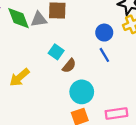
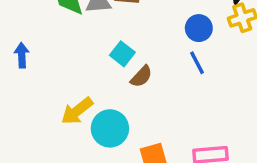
yellow arrow: (19, 77) -> (77, 111), moved
cyan circle: (82, 92) -> (110, 128), moved

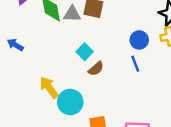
blue arrow: (22, 55) -> (15, 45), turned -63
yellow arrow: (77, 111) -> (49, 87), turned 85

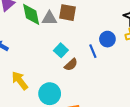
blue line: (135, 64) -> (93, 51), moved
yellow arrow: (49, 87) -> (20, 81), moved

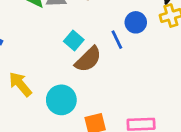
brown semicircle: (71, 65) -> (88, 59), size x1.5

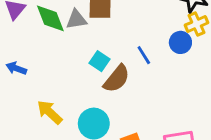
blue circle: (136, 22) -> (180, 42), moved

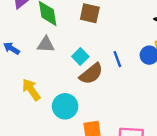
gray triangle: (76, 19) -> (46, 45), moved

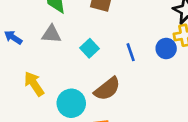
brown semicircle: (91, 74) -> (107, 89), moved

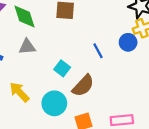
cyan square: (89, 48) -> (62, 68), moved

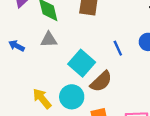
cyan square: (62, 68) -> (82, 63), size x1.6
yellow arrow: (19, 92) -> (42, 99), moved

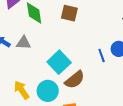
gray triangle: (49, 40) -> (24, 43), moved
blue line: (118, 48) -> (102, 55), moved

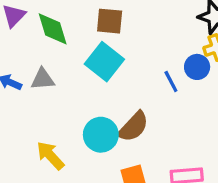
cyan square: (59, 62) -> (104, 62), moved
cyan circle: (48, 91) -> (101, 135), moved

